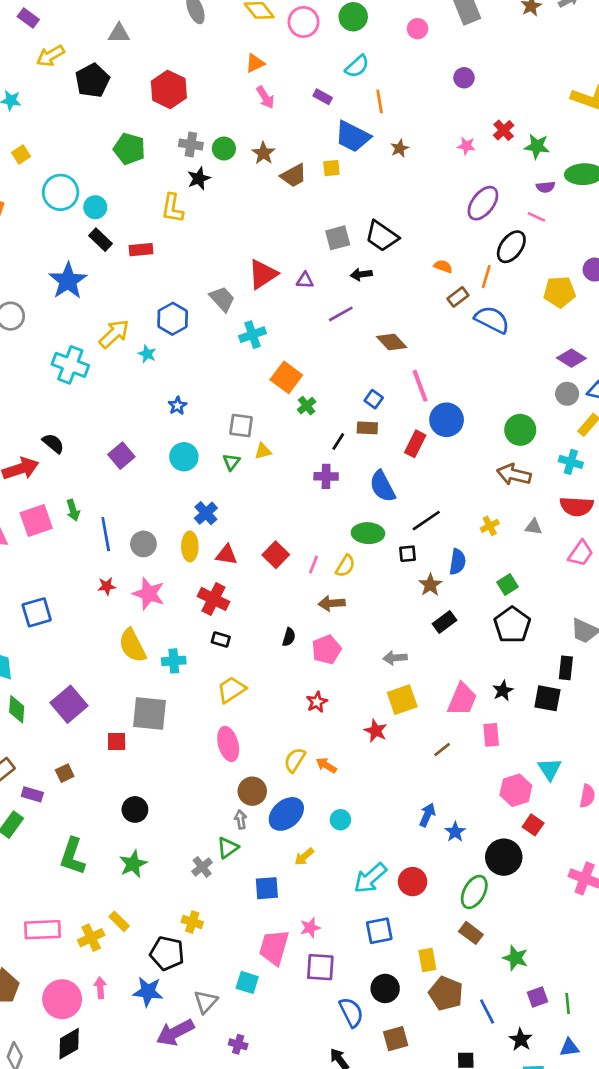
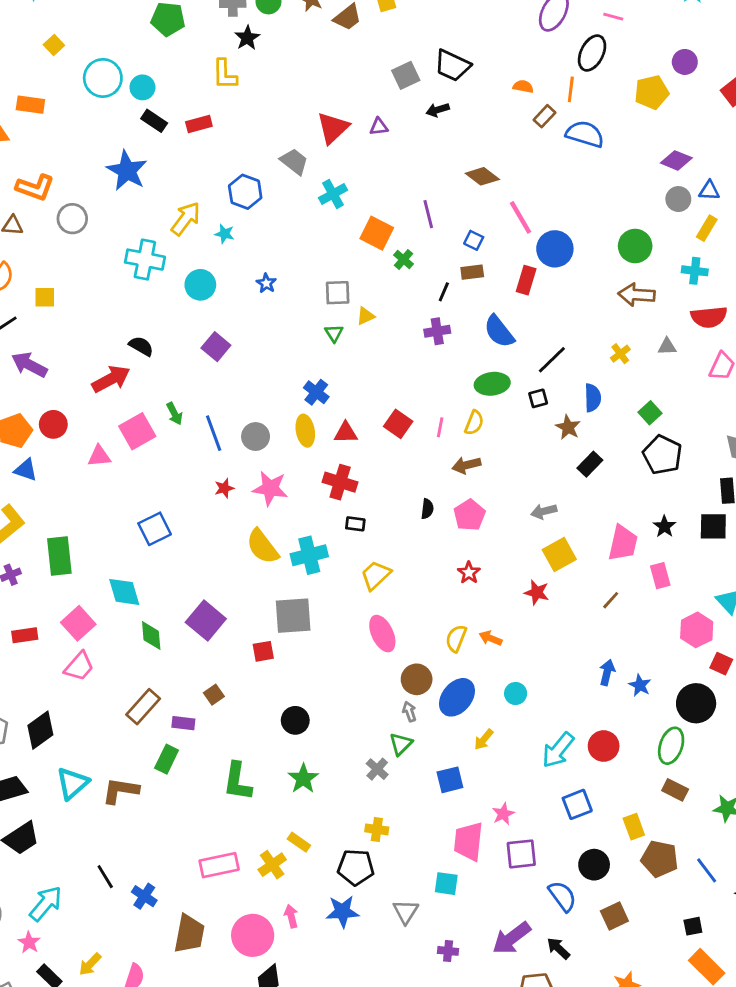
purple line: (341, 314) -> (428, 214), moved, turned -65
cyan circle: (184, 457) -> (200, 285), moved
cyan cross: (174, 661) -> (309, 555), size x1.4
purple arrow: (175, 1032) -> (512, 938), moved

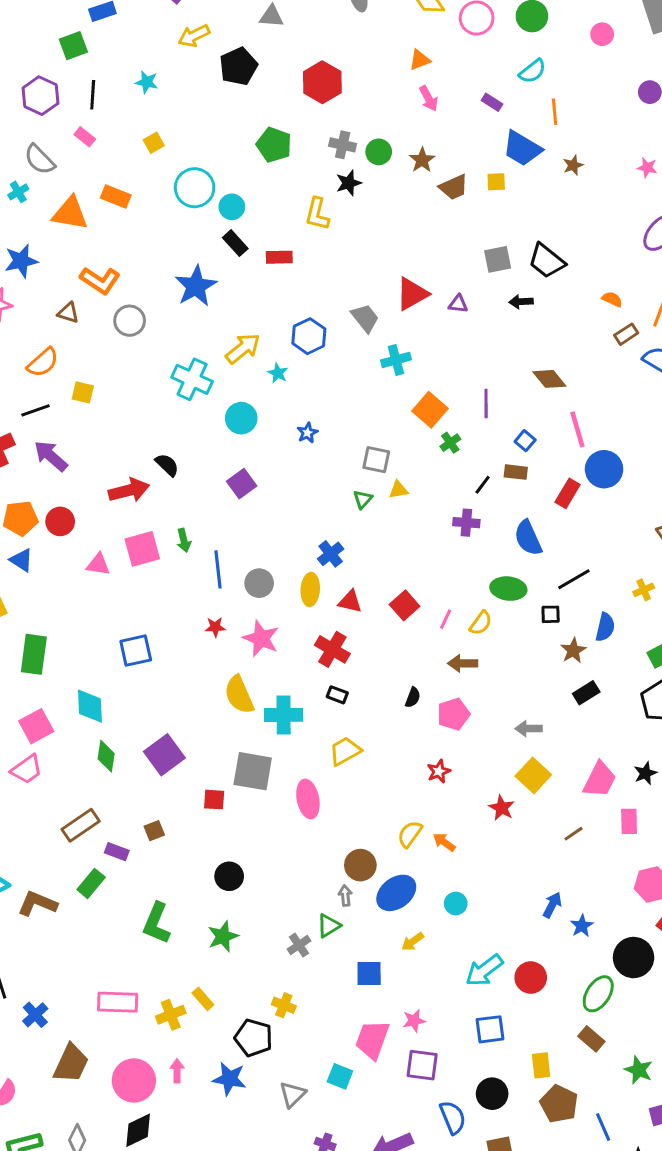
yellow square: (559, 555) -> (533, 775), turned -32
pink ellipse: (382, 634) -> (308, 799), moved

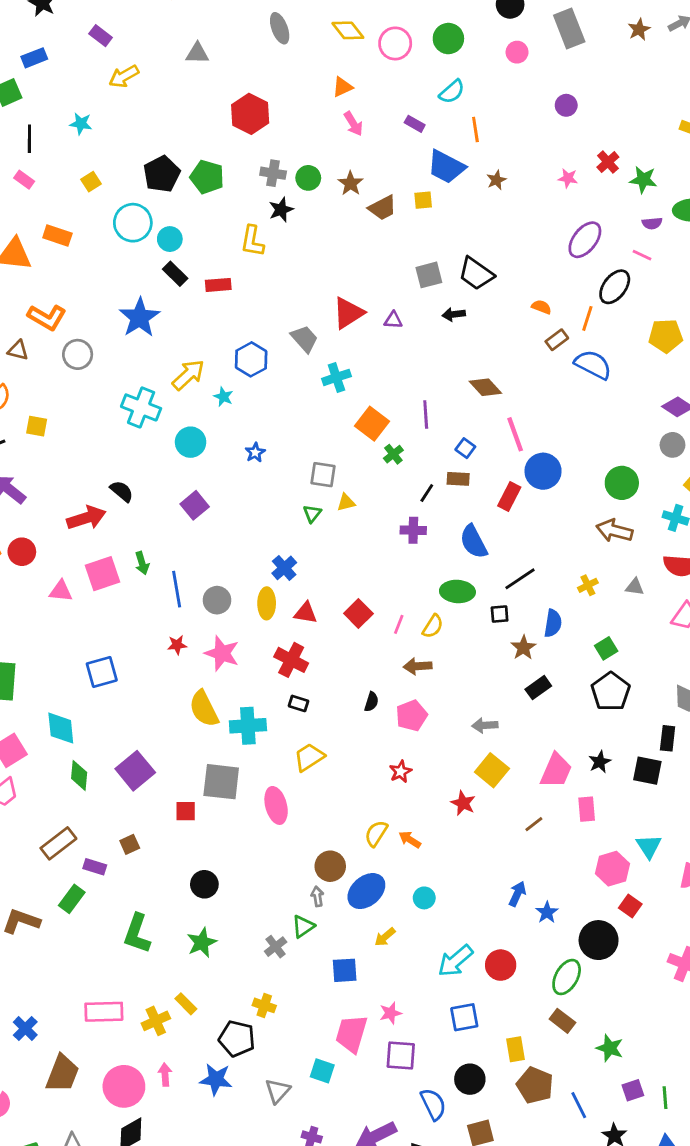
black pentagon: (238, 66) -> (162, 174), moved

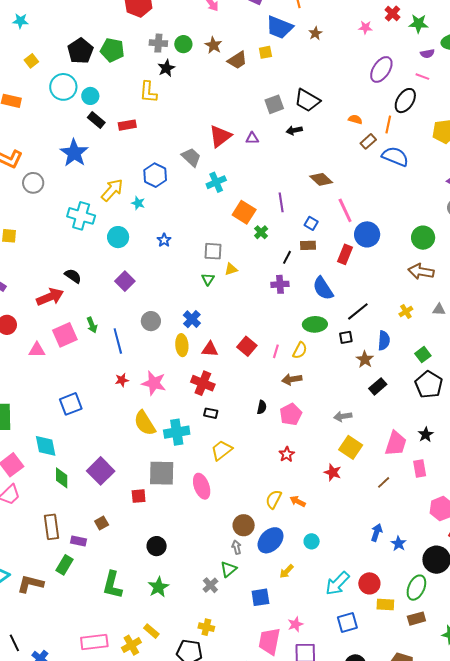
gray circle: (217, 600) -> (151, 321), moved
brown rectangle: (58, 843) -> (52, 527), turned -55
brown rectangle: (562, 1021) -> (416, 619), turned -48
yellow rectangle: (515, 1049) -> (385, 604), moved, turned -72

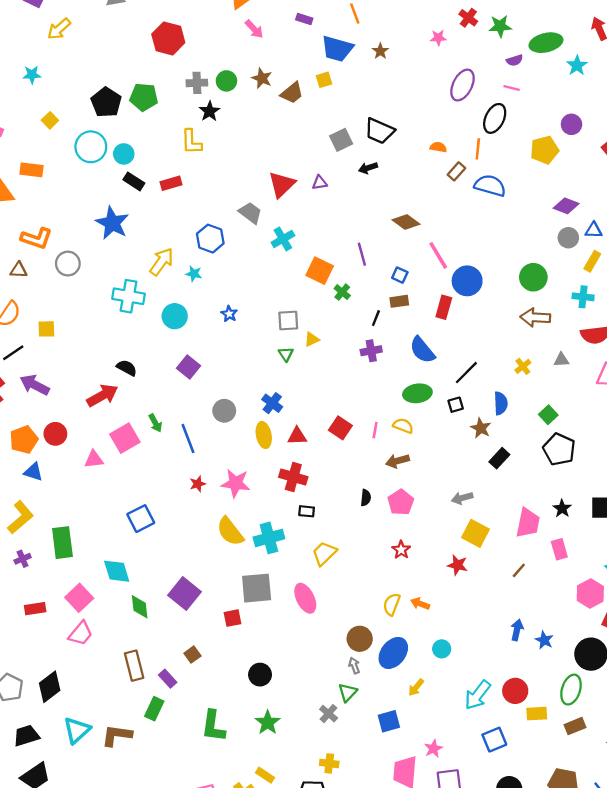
yellow semicircle: (300, 350) -> (403, 426), turned -90
purple rectangle: (79, 541) -> (168, 679), turned 42

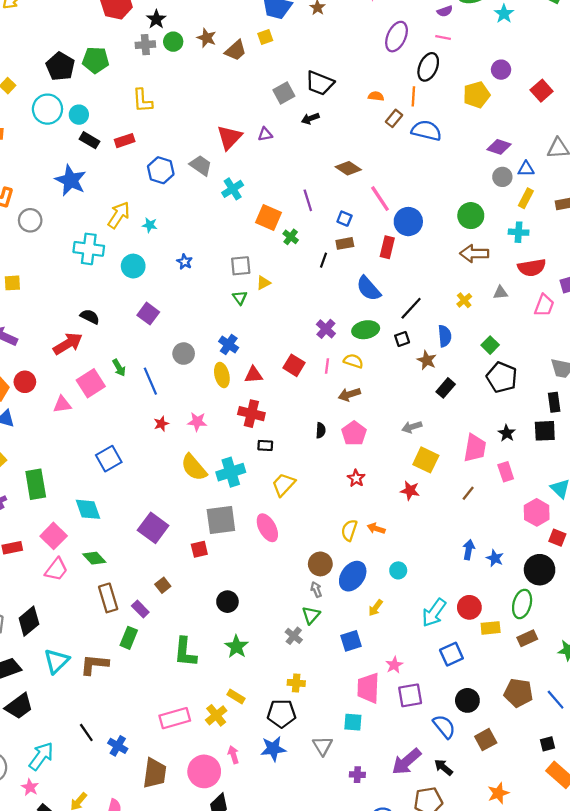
black star: (210, 111) -> (156, 19), moved
blue hexagon: (210, 239) -> (161, 170), moved
purple cross: (371, 351) -> (326, 329), moved, turned -36
pink star: (236, 483) -> (197, 422), size x0.7
green diamond: (140, 607) -> (94, 558), moved, turned -35

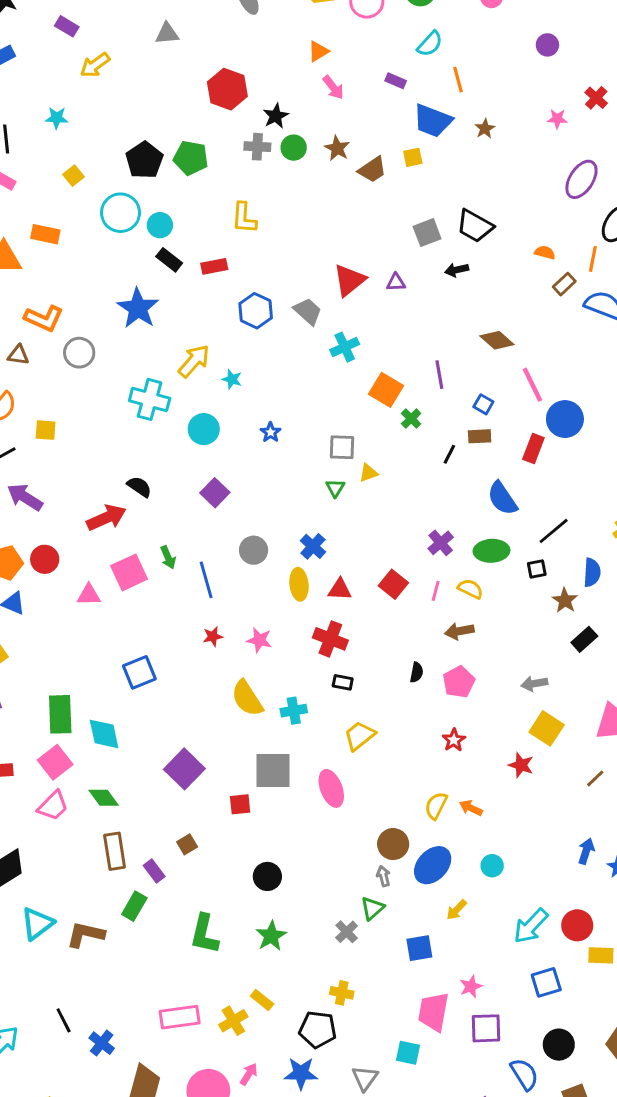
cyan cross: (231, 472) -> (294, 711), size x0.7
green rectangle: (36, 484) -> (60, 714), moved
pink arrow: (233, 755) -> (249, 1074), turned 42

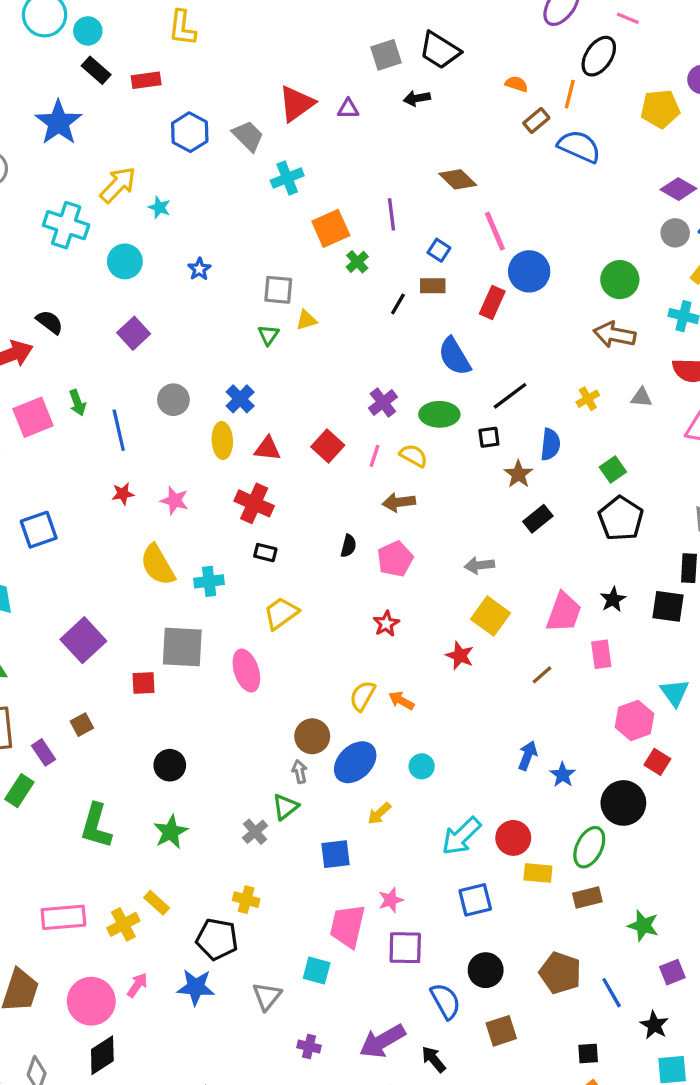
orange square: (386, 390) -> (331, 228), turned 32

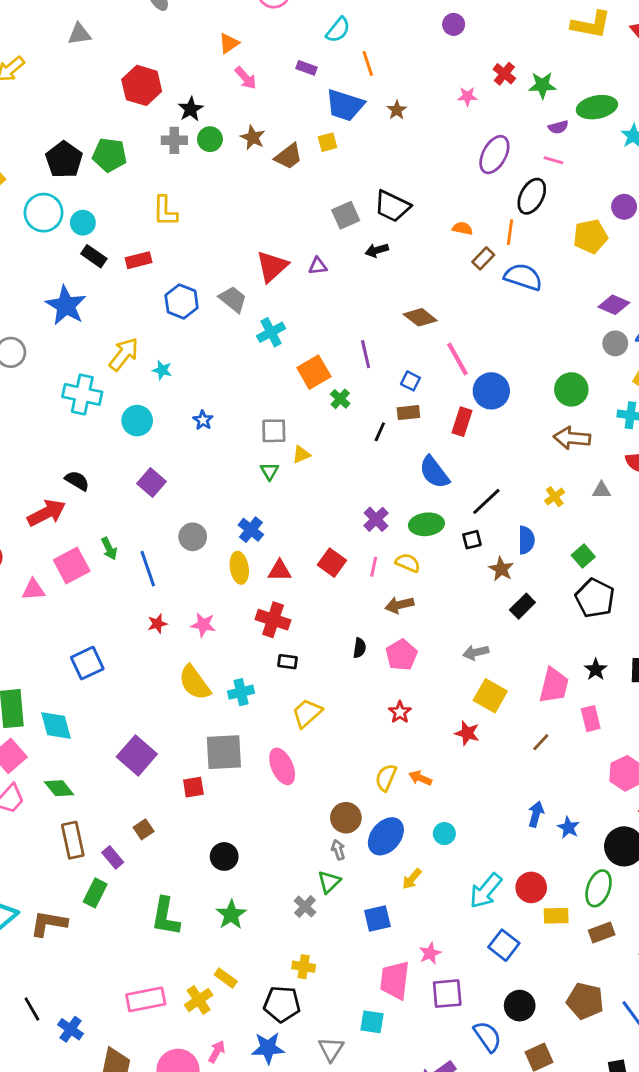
blue square: (475, 900) -> (504, 945), turned -32

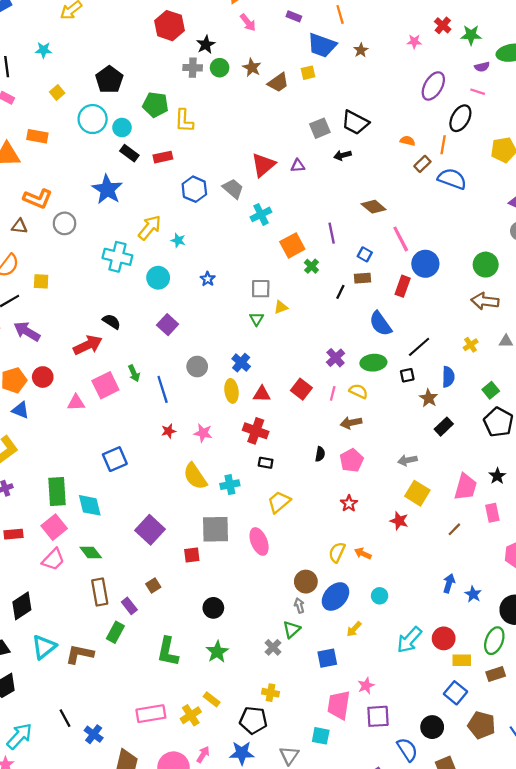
green pentagon: (110, 155) -> (155, 105), moved
blue square: (504, 945) -> (456, 693), moved

